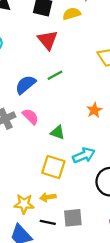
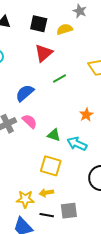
red triangle: (48, 40) -> (44, 53), turned 30
green line: (55, 75) -> (60, 79), moved
cyan arrow: (84, 155) -> (77, 144), moved, turned -132

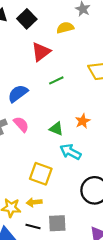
black square: (39, 24) -> (27, 19), moved, turned 30
green triangle: (54, 135) -> (56, 129), moved

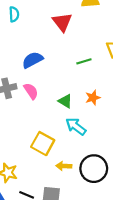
red triangle: (41, 52) -> (62, 22), turned -40
green line: (56, 80) -> (84, 61), moved
yellow arrow: (34, 202) -> (64, 166), moved

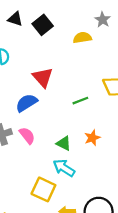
red triangle: (62, 22) -> (43, 77), moved
cyan arrow: (76, 126) -> (64, 168), moved

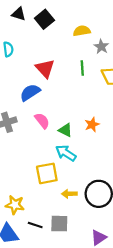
gray star: (103, 20) -> (101, 47), moved
green line: (80, 101) -> (82, 68), moved, turned -72
pink semicircle: (27, 136) -> (42, 121), moved
yellow square: (43, 189) -> (47, 173), turned -35

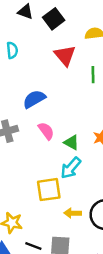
red triangle: (45, 68) -> (65, 55), moved
cyan arrow: (66, 153) -> (71, 168), turned -84

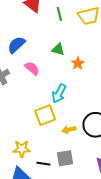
green triangle: (71, 142) -> (58, 49), moved

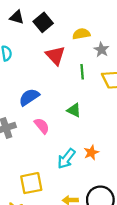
orange star: (78, 63) -> (91, 153), moved
yellow square: (45, 115) -> (31, 183), moved

